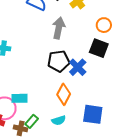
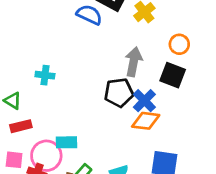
gray arrow: (59, 28) -> (134, 62), moved
orange diamond: (64, 94) -> (146, 121), moved, turned 70

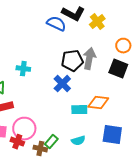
black pentagon: (119, 93) -> (72, 61), moved
blue cross: (144, 101) -> (62, 84), moved
cyan rectangle: (66, 142) -> (79, 110), moved

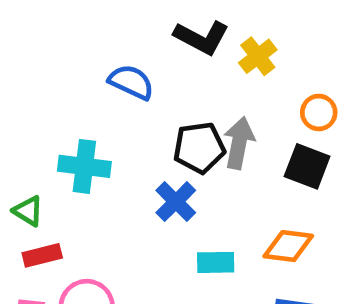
blue semicircle: (56, 24) -> (131, 82), moved
cyan cross: (23, 69) -> (84, 166), size x1.5
orange diamond: (98, 103) -> (288, 246), moved

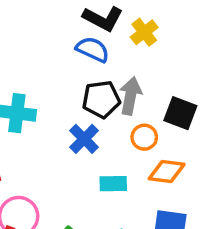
blue semicircle: (131, 82) -> (93, 49), moved
orange circle: (319, 112) -> (144, 137), moved

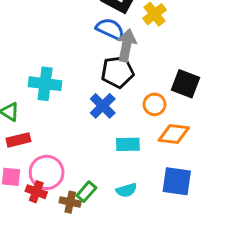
gray arrow: (130, 96) -> (126, 45), moved

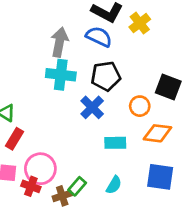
gray arrow: (126, 45) -> (59, 42), moved
cyan cross: (45, 84) -> (61, 75), moved
red rectangle: (18, 140) -> (15, 139), turned -45
cyan semicircle: (126, 190) -> (114, 185), turned -42
brown cross: (70, 202) -> (62, 196), turned -30

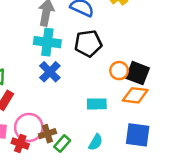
black square: (168, 87) -> (138, 73), moved
blue cross: (92, 107) -> (50, 72), moved
brown cross: (62, 196) -> (47, 134), moved

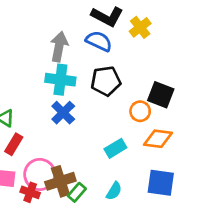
black square: (138, 73) -> (161, 95), moved
cyan rectangle: (97, 104) -> (115, 148), turned -30
brown cross: (47, 134) -> (60, 181), size x1.5

